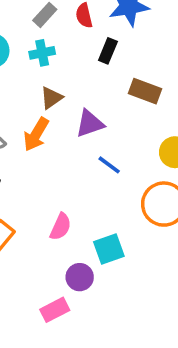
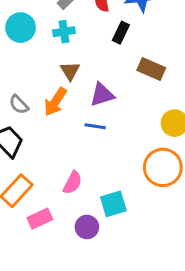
brown triangle: (51, 98) -> (70, 71), turned -30
blue line: (109, 165) -> (95, 126), moved, turned -30
pink rectangle: (55, 310) -> (40, 219), moved

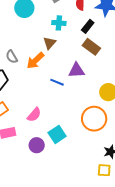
cyan cross: (64, 32) -> (59, 23), moved
brown rectangle: (151, 69) -> (91, 47), moved
purple triangle: (102, 95) -> (77, 70), moved
cyan square: (113, 204) -> (57, 134), turned -30

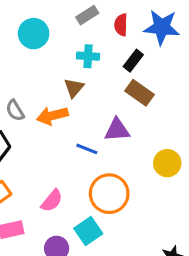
orange arrow: (35, 61) -> (52, 116), turned 30
orange circle: (94, 119) -> (109, 194), moved

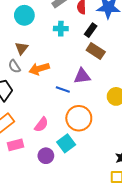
brown triangle: (74, 88) -> (22, 48), moved

